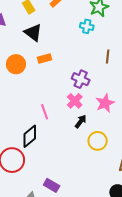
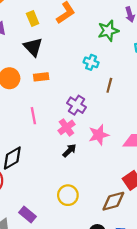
cyan cross: (87, 26) -> (91, 62), moved
pink line: (45, 112) -> (33, 116), moved
yellow circle: (98, 141) -> (68, 195), moved

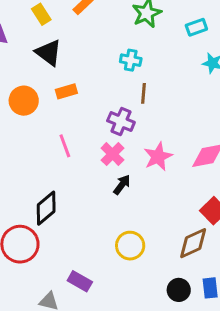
brown line: (109, 85) -> (143, 93), moved

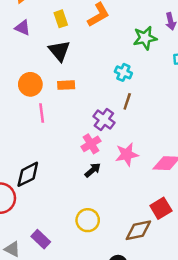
pink line: (65, 146) -> (42, 113), moved

